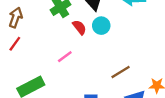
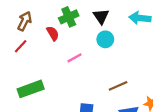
red semicircle: (79, 27) -> (53, 33), moved
pink line: (65, 57) -> (75, 58), moved

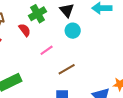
brown line: (118, 86) -> (67, 69), moved

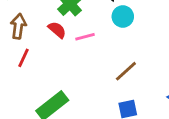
pink line: (47, 50) -> (85, 37), moved, turned 32

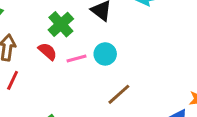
cyan circle: (123, 17) -> (105, 54), moved

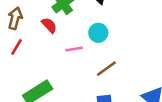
pink line: (77, 58) -> (74, 49), moved

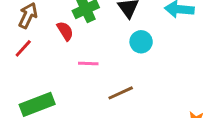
cyan circle: (98, 33) -> (141, 42), moved

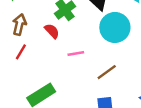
cyan circle: (141, 42) -> (115, 27), size x1.6

